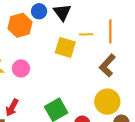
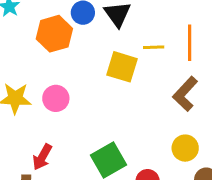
yellow circle: (107, 102) -> (185, 148), size x0.7

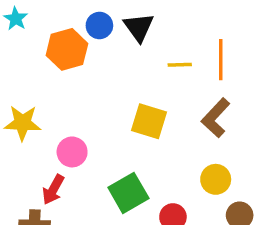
yellow square: (122, 67) -> (149, 121), moved
pink circle: (56, 98) -> (72, 152), moved

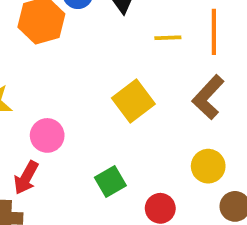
yellow square: (149, 121) -> (133, 101), turned 36
green square: (128, 193) -> (110, 181), size x0.7

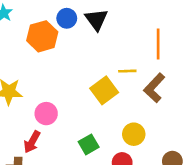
yellow line: (168, 38) -> (127, 71), moved
yellow circle: (208, 166) -> (134, 134), moved

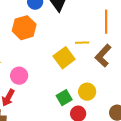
orange hexagon: (42, 36) -> (24, 28), moved
green square: (89, 144) -> (64, 98), moved

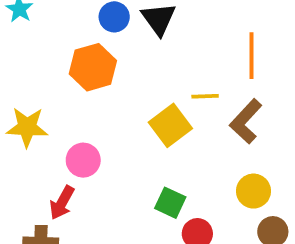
yellow circle: (87, 92) -> (253, 191), moved
green square: (64, 98) -> (170, 203), turned -35

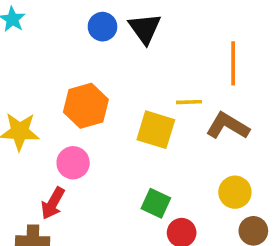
orange hexagon: (93, 67) -> (86, 106), moved
brown L-shape: (246, 121) -> (228, 126), turned 78
yellow square: (170, 125) -> (156, 130), turned -36

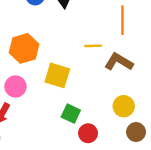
yellow square: (156, 130) -> (57, 75), moved

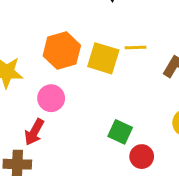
yellow line: (93, 46) -> (136, 48), moved
yellow square: (57, 75) -> (103, 58), moved

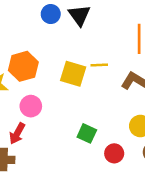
orange hexagon: (62, 51) -> (23, 66), moved
red circle: (142, 157) -> (114, 153), moved

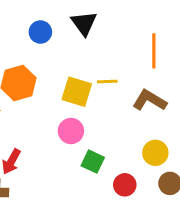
blue circle: (51, 14) -> (40, 32), moved
pink circle: (31, 106) -> (71, 131), moved

